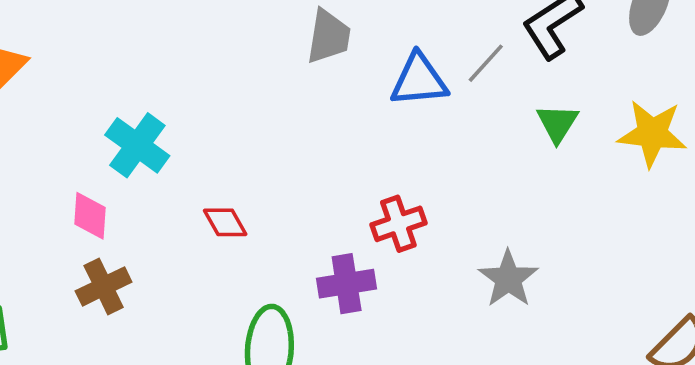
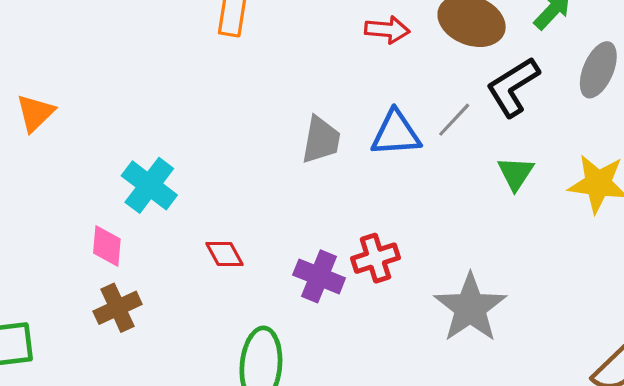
gray trapezoid: (329, 36) -> (321, 140), moved
gray star: (508, 279) -> (470, 308), size x1.4
purple cross: (347, 284) -> (319, 276), moved, turned 30

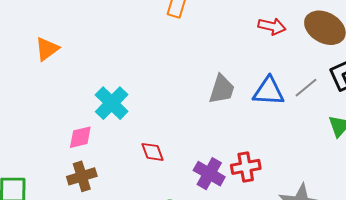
pink diamond: (107, 246) -> (80, 137), turned 64

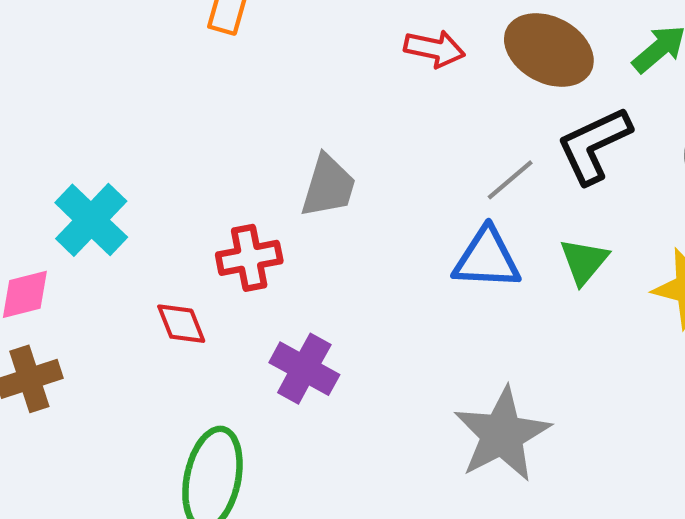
blue triangle: (269, 91) -> (487, 259), moved
red cross: (246, 167) -> (249, 258), moved

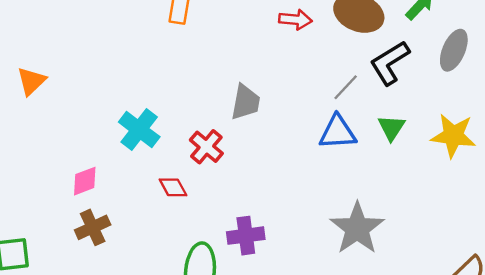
cyan cross: (91, 220) -> (139, 129), moved
red cross: (249, 258) -> (206, 147), turned -32
purple cross: (304, 369) -> (246, 236), moved, turned -30

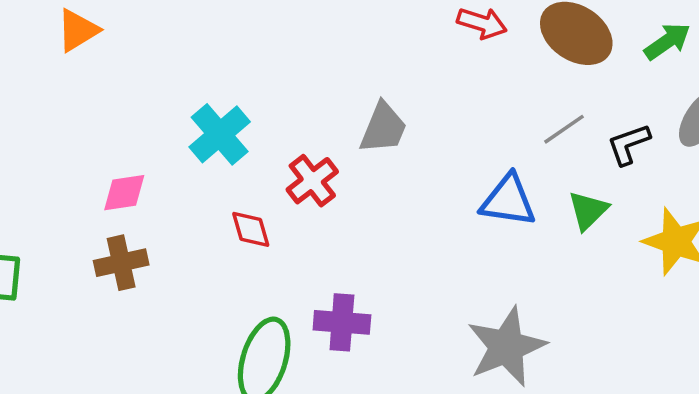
black L-shape: (390, 63) -> (629, 144), moved, size x0.7
gray line: (346, 87) -> (564, 129), moved

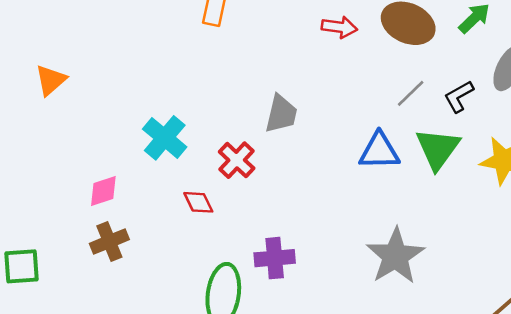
green triangle: (588, 211) -> (438, 149), size x1.5

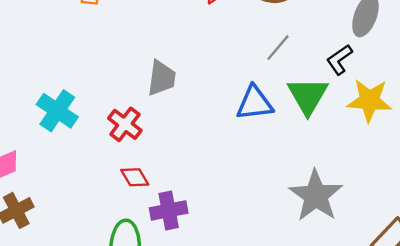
black L-shape: (459, 96) -> (339, 60), moved
red diamond: (198, 202) -> (135, 177), moved
gray star: (395, 256) -> (316, 196), moved

